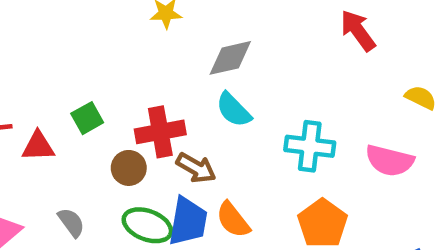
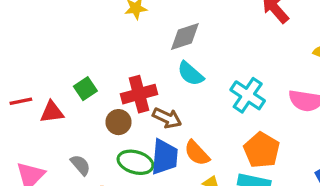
cyan cross: (310, 146) -> (248, 95), turned 32

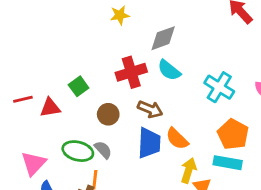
red cross: (139, 94) -> (131, 72), moved
green ellipse: (135, 162) -> (78, 151), moved
gray semicircle: (80, 165) -> (103, 150), moved

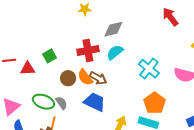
cyan semicircle: (169, 70) -> (115, 52), turned 96
orange semicircle: (177, 139) -> (85, 77), moved
blue trapezoid: (149, 143) -> (95, 102), turned -75

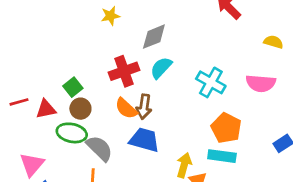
brown circle: (68, 78) -> (80, 109), moved
brown arrow: (98, 78) -> (144, 107), turned 78
green ellipse: (43, 102) -> (72, 133), moved
gray semicircle: (61, 103) -> (99, 148), size x1.5

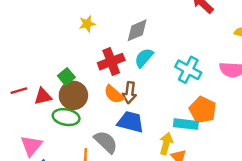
yellow star: (110, 16) -> (87, 24), moved
brown circle: (80, 109) -> (73, 95), size x1.5
gray semicircle: (99, 148) -> (106, 142), moved
cyan rectangle: (222, 156) -> (186, 124), moved

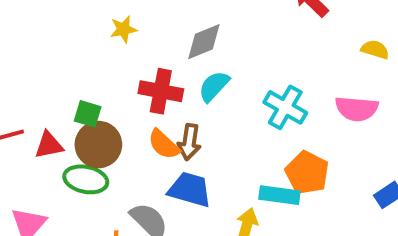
red cross: (111, 62) -> (161, 91), turned 30
green square: (66, 77) -> (88, 114), turned -35

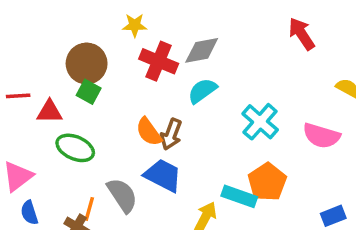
red cross: (161, 91) -> (159, 61), moved
brown circle: (98, 145) -> (87, 64), moved

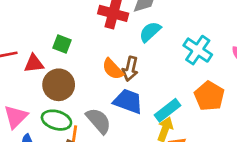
brown circle: (87, 64) -> (59, 85), moved
green ellipse: (75, 148) -> (56, 120), moved
cyan rectangle: (239, 196) -> (168, 110), moved, turned -50

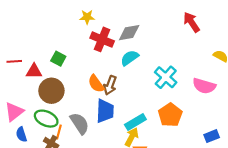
blue trapezoid: (128, 101) -> (105, 111), turned 65

